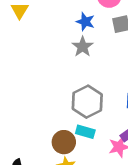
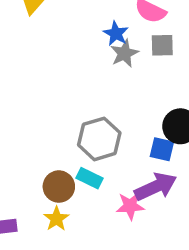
gray star: (83, 47) -> (124, 53), moved

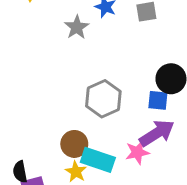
gray star: (124, 53) -> (77, 27), moved
cyan rectangle: (90, 178) -> (98, 160), moved, size x1.5

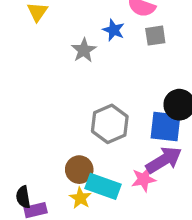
blue square: (158, 100) -> (166, 127), size x1.5

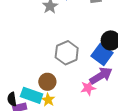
blue square: (166, 127) -> (102, 54), turned 30
cyan rectangle: (103, 186) -> (32, 95), moved

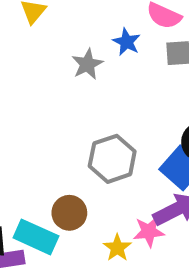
yellow star: (48, 100) -> (117, 248), moved

